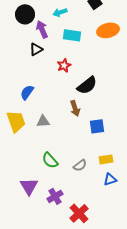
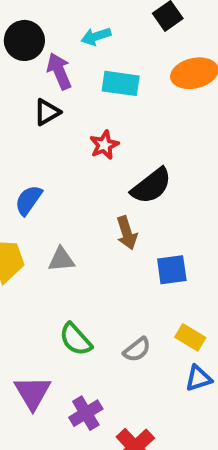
yellow rectangle: (106, 159) -> (190, 337), turned 40

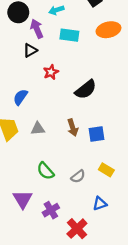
red star: (104, 145) -> (51, 72), moved
brown arrow: (127, 233) -> (73, 128), moved
blue triangle: (198, 378) -> (100, 204), moved

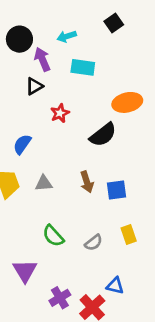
orange ellipse: (108, 30) -> (127, 102), moved
yellow rectangle: (106, 170) -> (129, 234), turned 40
blue triangle: (100, 204) -> (115, 286), moved, turned 32
purple cross: (51, 210) -> (60, 298), moved

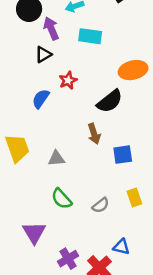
blue semicircle: (22, 144) -> (41, 99), moved
brown arrow: (87, 182) -> (94, 134), moved
gray triangle: (44, 183) -> (56, 158), moved

